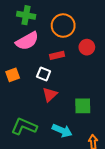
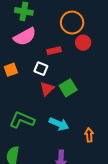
orange circle: (63, 26) -> (72, 23), moved
green square: (83, 106) -> (68, 88), moved, turned -30

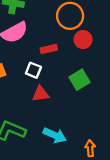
green square: (68, 88) -> (79, 80), moved
red triangle: (47, 89) -> (40, 94), turned 35

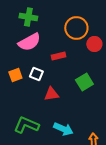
red circle: (83, 39) -> (94, 44), moved
white square: (33, 70) -> (36, 74), moved

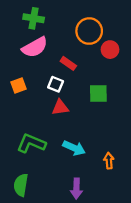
red rectangle: (58, 56) -> (68, 63), turned 48
white square: (36, 74) -> (56, 84), moved
green square: (84, 82) -> (98, 94), turned 30

